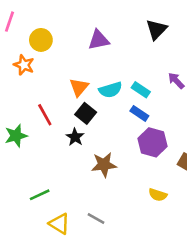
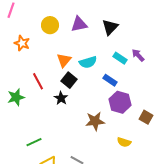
black triangle: (156, 29) -> (110, 27), moved
yellow circle: (41, 40) -> (50, 25), moved
cyan rectangle: (141, 90) -> (120, 58), moved
brown star: (104, 165) -> (95, 121), moved

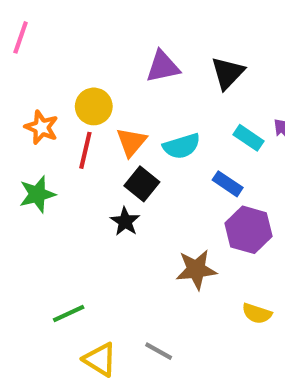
yellow circle: (50, 25) -> (94, 106), moved
orange star: (22, 43) -> (41, 127), moved
red line: (38, 81) -> (85, 150), moved, turned 42
green star: (16, 97) -> (37, 194), moved

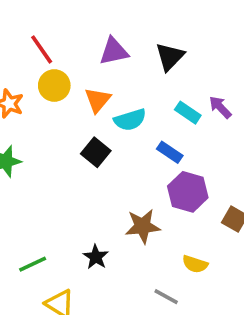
orange triangle: (131, 142) -> (98, 100), moved
red line: (85, 150) -> (42, 49), moved, turned -48
black star: (125, 221) -> (96, 257), moved
gray line: (159, 351) -> (166, 297), moved

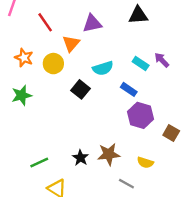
black triangle: (170, 57) -> (138, 15), moved, turned 42
yellow circle: (54, 86) -> (53, 64), moved
orange triangle: (98, 100) -> (71, 44), moved
brown star: (143, 226) -> (109, 154), moved

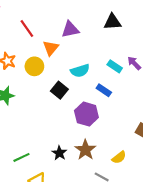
purple hexagon: (141, 115) -> (86, 114), moved
brown star: (109, 154) -> (85, 150), turned -30
yellow semicircle: (145, 162) -> (119, 157), turned -56

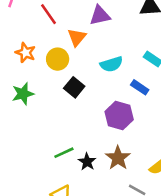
black square: (59, 90) -> (74, 87), moved
green line: (21, 157) -> (64, 153), moved

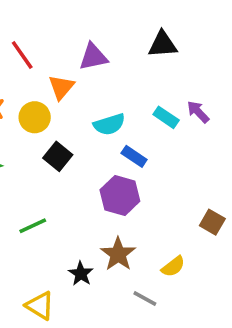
blue rectangle: (140, 87) -> (134, 156), moved
green line: (64, 153) -> (33, 226), moved
black star: (87, 162) -> (81, 274), moved

